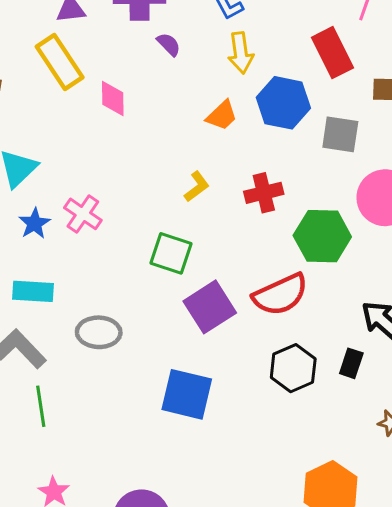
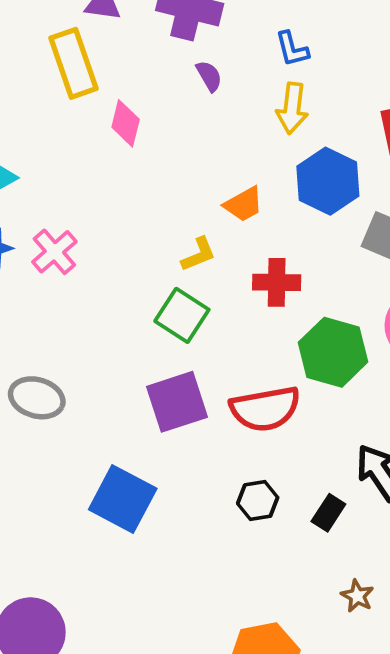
orange trapezoid: (222, 116) -> (244, 204), moved
green square: (171, 253) -> (182, 315), moved
black hexagon: (293, 368) -> (258, 500), size x0.7

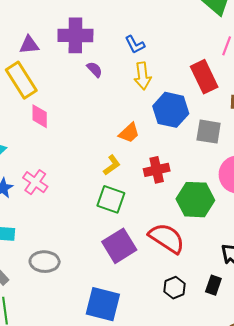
pink diamond: (126, 123) -> (40, 116), moved
red semicircle: (265, 409) -> (167, 238), turned -123

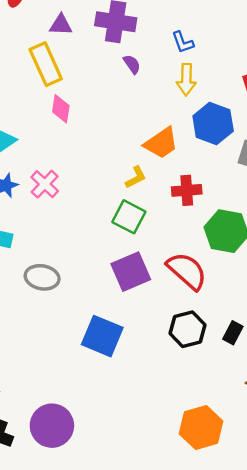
orange trapezoid: (129, 133) -> (161, 143), size x1.4
black hexagon: (175, 288) -> (188, 329), size x1.4

